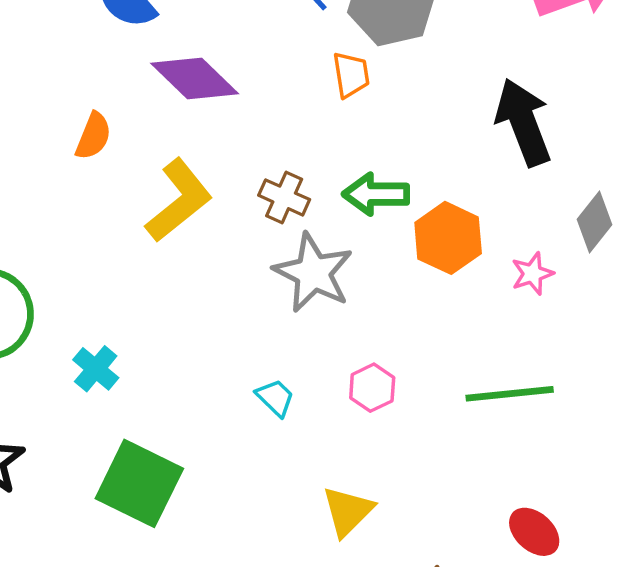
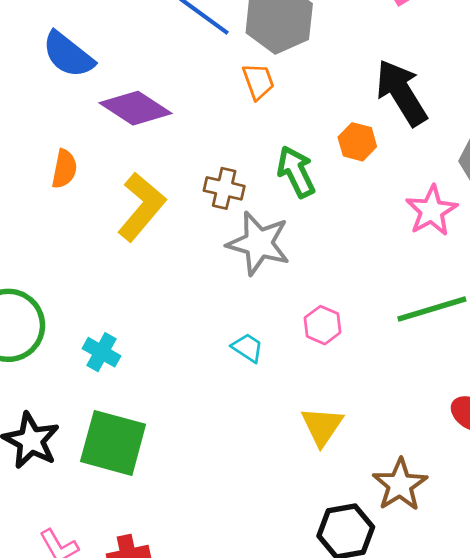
green arrow: (376, 194) -> (296, 172), turned 75
orange hexagon: (448, 238) -> (357, 142), moved, size x0.7
pink star: (532, 274) -> (432, 211), size x1.5
green square: (139, 483) -> (113, 443), moved

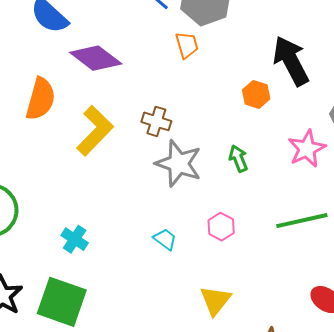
orange semicircle: (64, 169) -> (40, 99), size x1.5
green arrow: (296, 172) -> (238, 159), moved, size x0.7
cyan cross: (102, 352) -> (75, 239), moved

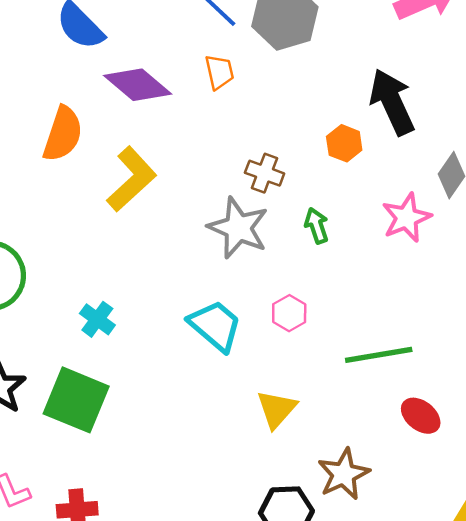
orange trapezoid: (187, 45) -> (219, 72), moved
brown cross: (156, 121) -> (265, 173), moved
green line: (302, 221) -> (379, 355), moved
cyan trapezoid: (165, 239) -> (215, 326), size x1.8

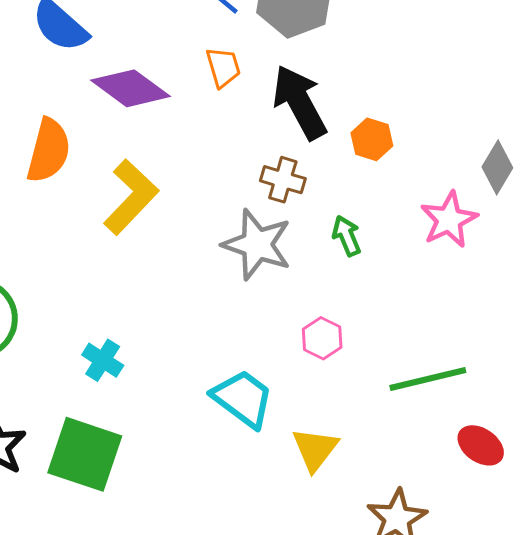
black arrow: (392, 102) -> (300, 102), moved
cyan trapezoid: (215, 326) -> (243, 399), moved

